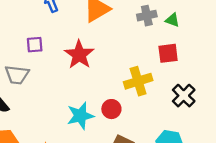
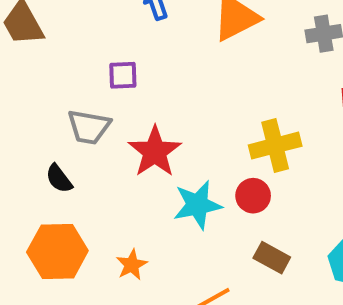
red star: (79, 55) -> (155, 152), moved
yellow cross: (138, 81) -> (275, 146), moved

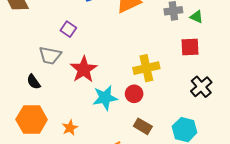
purple square: (123, 75) -> (68, 29), turned 35

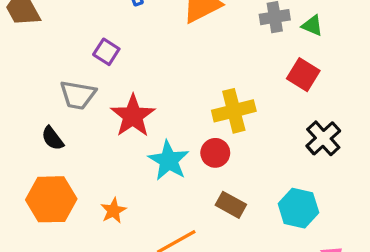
red square: (190, 47) -> (303, 75), turned 36
cyan star: (105, 98) -> (169, 160), turned -30

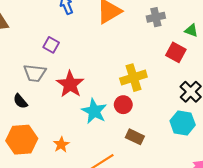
green triangle: (312, 26) -> (191, 30), moved
cyan hexagon: (298, 208) -> (183, 123), moved

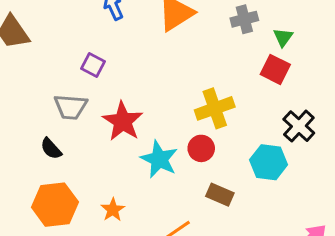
green triangle: (191, 30) -> (283, 37), moved, turned 48
cyan hexagon: (183, 123) -> (269, 162), moved

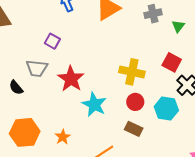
red square: (275, 69) -> (172, 62), moved
yellow cross: (215, 108) -> (132, 72), turned 30
red circle: (201, 148) -> (135, 102), moved
black semicircle: (51, 149) -> (16, 88), moved

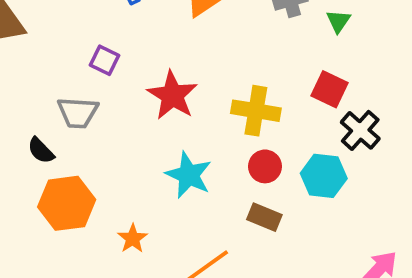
red star: (71, 79) -> (172, 95), moved
orange hexagon: (25, 132) -> (67, 203), moved

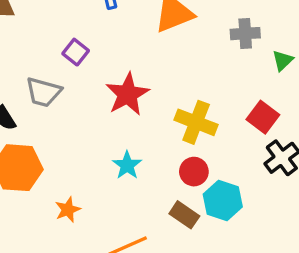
cyan star: (189, 175) -> (127, 165), size x0.7
cyan hexagon: (324, 176) -> (223, 201), moved

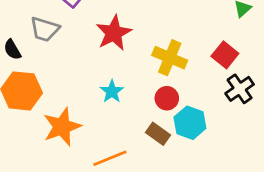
orange star: (68, 210) -> (62, 127), size x1.8

